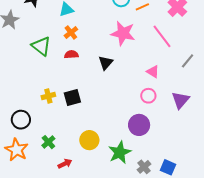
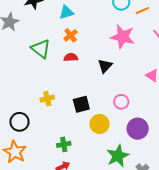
pink circle: (148, 96) -> (121, 102), moved
black square: (72, 97) -> (81, 104), moved
yellow circle: (89, 140) -> (100, 124), moved
green cross: (48, 142) -> (64, 144), moved, turned 32

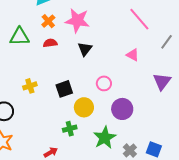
pink star: (123, 37) -> (77, 21), moved
green triangle: (41, 49) -> (20, 37), turned -35
green cross: (64, 144) -> (70, 129), moved

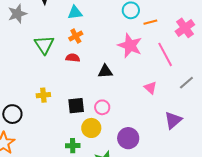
pink star: (77, 21) -> (130, 46), moved
green triangle: (20, 37) -> (44, 45), turned 45
black triangle: (85, 49) -> (105, 71), turned 35
pink circle: (104, 83) -> (102, 107), moved

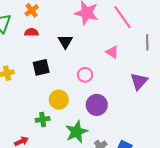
black triangle: (105, 71) -> (65, 42), turned -49
gray line: (186, 83) -> (147, 42), turned -42
black square: (76, 106) -> (41, 67), moved
pink circle: (102, 107) -> (85, 75), moved

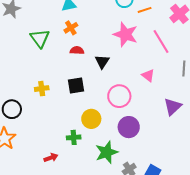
red semicircle: (31, 32) -> (77, 50), moved
pink circle: (85, 75) -> (119, 96), size x1.5

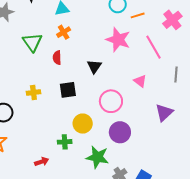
red semicircle: (77, 50) -> (57, 58), moved, turned -96
green star: (107, 152) -> (97, 157), turned 30

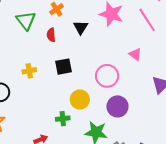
black triangle: (94, 66) -> (81, 27), moved

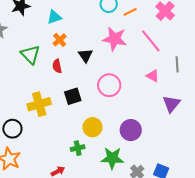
pink triangle: (135, 54) -> (153, 76), moved
yellow cross: (29, 71) -> (39, 104), size x1.6
pink circle: (107, 76) -> (109, 85), moved

